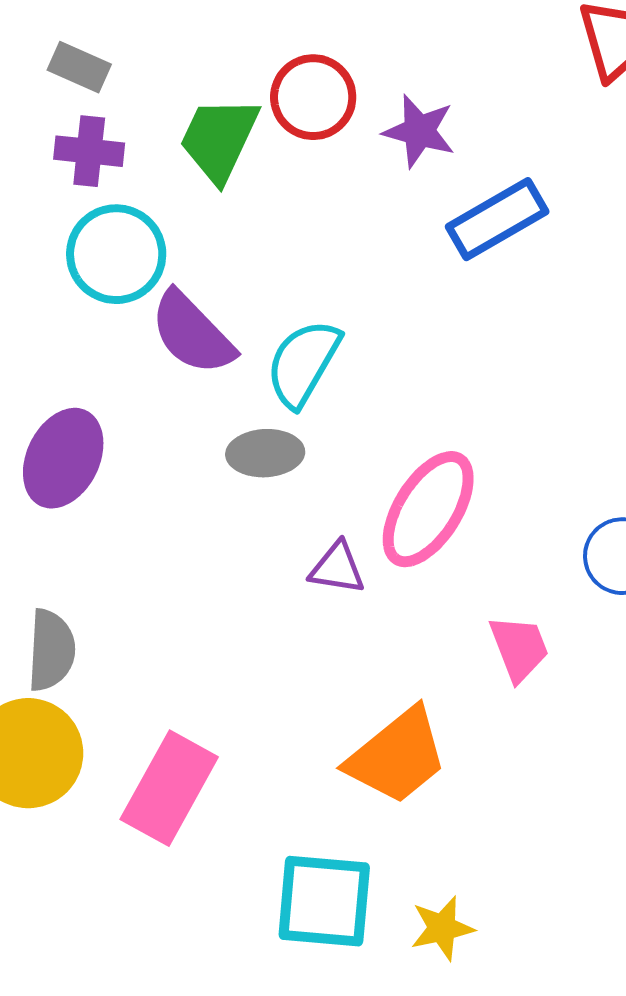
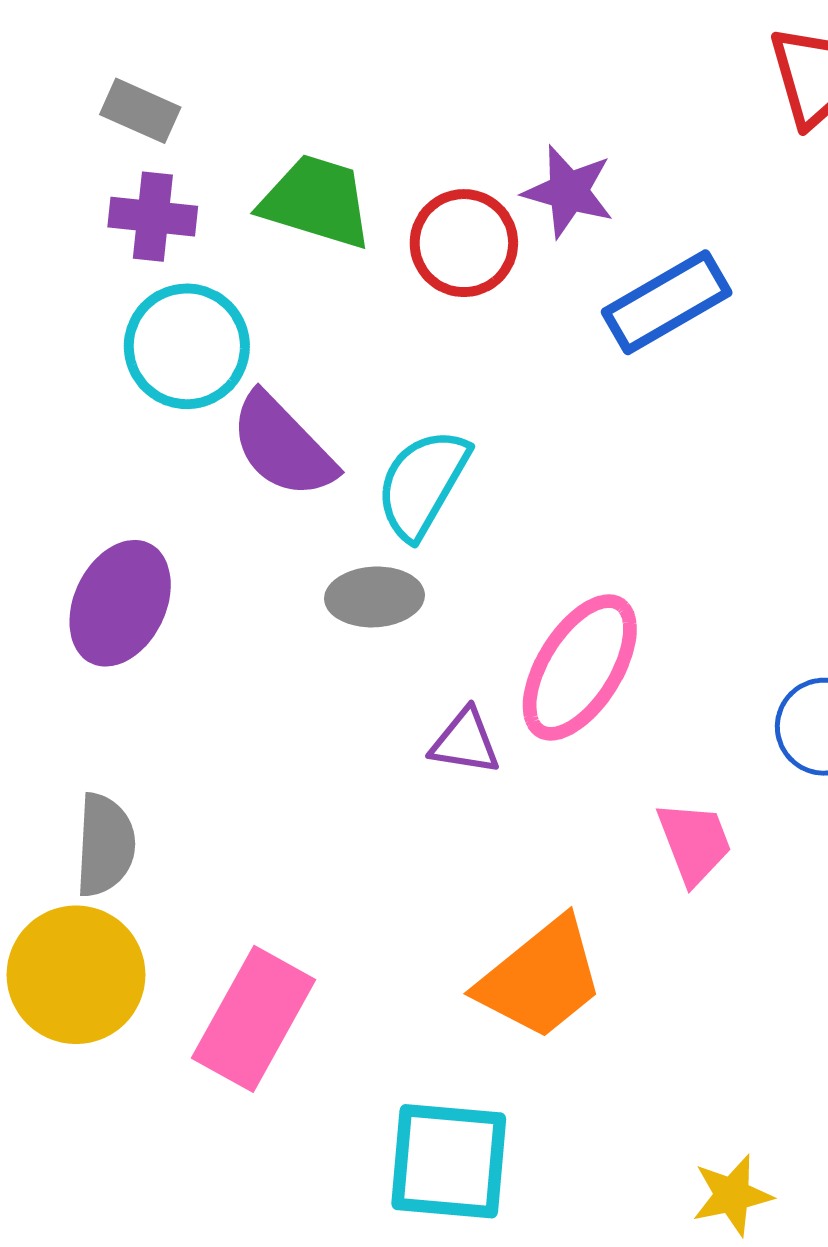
red circle: (313, 97) -> (464, 243), moved
green trapezoid: (219, 139) -> (317, 202), turned 82
yellow star: (442, 928) -> (732, 1195), moved

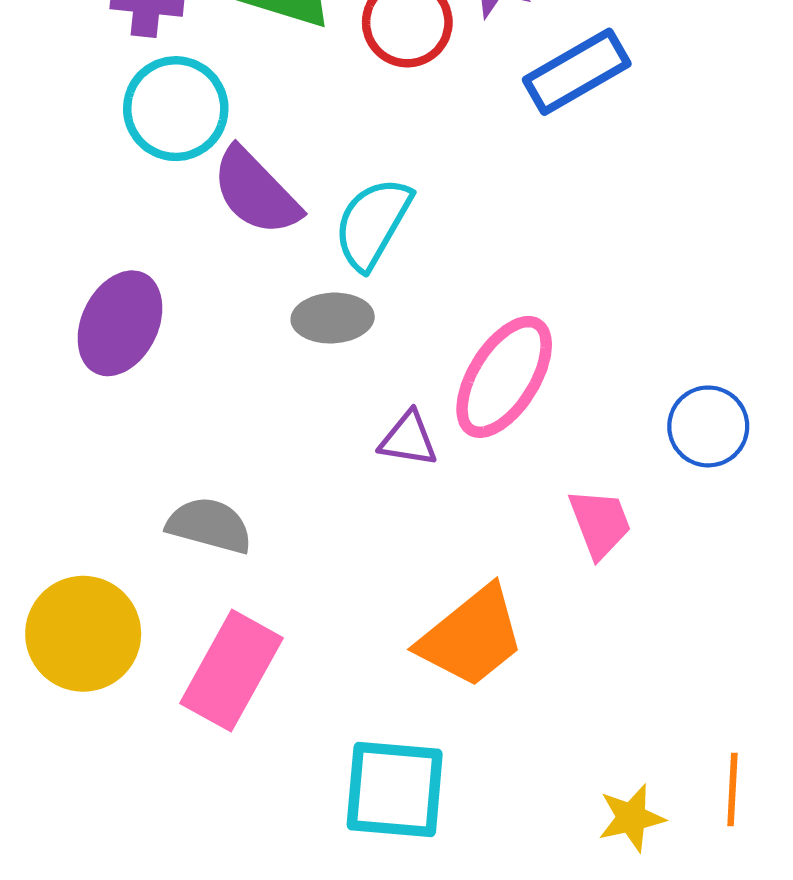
gray semicircle: (105, 845) -> (209, 525), moved, turned -78

